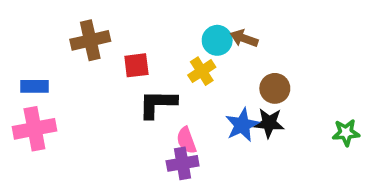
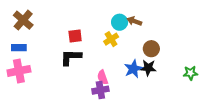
brown cross: (90, 40) -> (23, 20), moved, turned -36
black L-shape: (158, 104) -> (71, 57), moved

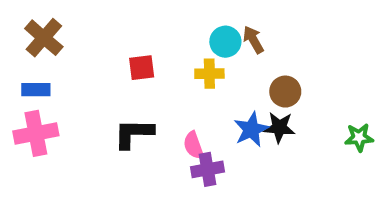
brown arrow: (134, 21) -> (253, 40), turned 40
yellow cross: (111, 39) -> (209, 74), turned 32
black L-shape: (71, 57) -> (134, 133), moved
purple cross: (100, 90) -> (207, 169), moved

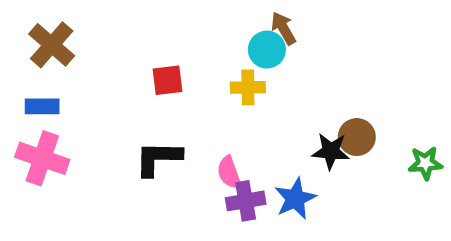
brown arrow: (253, 40) -> (283, 28), moved
brown circle: (285, 92) -> (357, 137), moved
blue star: (251, 129) -> (295, 199), moved
pink cross: (36, 133) -> (42, 158), turned 30

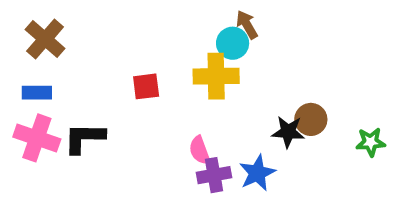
red square: (168, 80) -> (146, 86), moved
yellow cross: (248, 87) -> (216, 76), size x1.5
black L-shape: (158, 158) -> (84, 138), moved

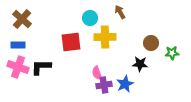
cyan circle: (233, 43) -> (90, 18), moved
red square: (146, 86) -> (71, 42), size x1.5
brown circle: (311, 119) -> (151, 43), moved
green star: (371, 142) -> (172, 53), moved

